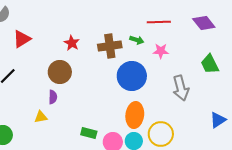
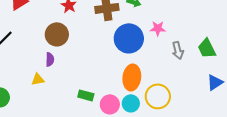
pink star: (161, 51) -> (158, 28), moved
green trapezoid: (210, 64) -> (207, 48), moved
gray arrow: (181, 88) -> (178, 50), size x0.7

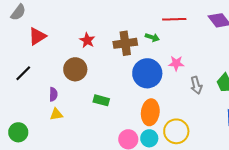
purple semicircle: (50, 59) -> (53, 94), moved
green rectangle: (86, 95) -> (101, 100), moved

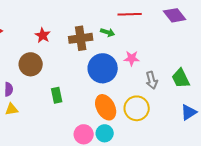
green rectangle: (101, 100) -> (57, 95), turned 63
orange ellipse: (150, 112) -> (106, 107), turned -35
yellow circle: (176, 131) -> (137, 108), moved

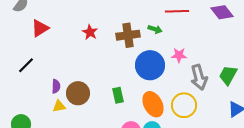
brown circle: (31, 64) -> (78, 93), moved
green trapezoid: (181, 78) -> (228, 75), turned 55
gray arrow: (152, 80) -> (199, 77), size x1.4
green rectangle: (57, 95) -> (118, 95), moved

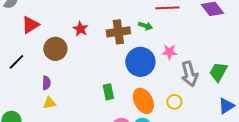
brown circle: (78, 93) -> (55, 49), moved
yellow circle: (184, 105) -> (174, 102), size x0.6

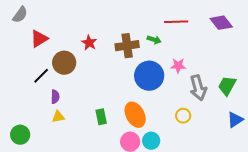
black line: (16, 62) -> (41, 76), moved
green rectangle: (108, 92) -> (101, 117), moved
orange ellipse: (143, 101) -> (135, 115), moved

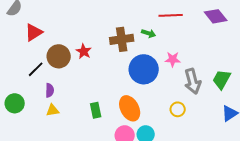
red star: (89, 43) -> (84, 51), moved
green circle: (20, 135) -> (15, 103), moved

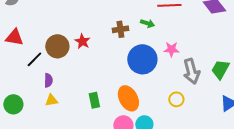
red triangle: (34, 32) -> (14, 37), moved, turned 42
brown cross: (122, 39) -> (120, 29), size x0.7
green circle: (15, 103) -> (13, 104), moved

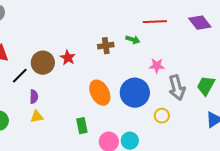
blue circle: (142, 59) -> (135, 93), moved
orange ellipse: (128, 98) -> (100, 93), moved
green rectangle: (94, 100) -> (82, 126), moved

